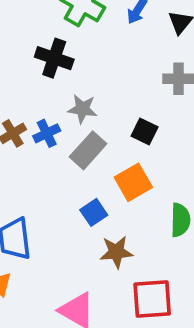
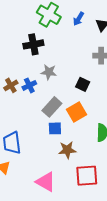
black cross: (54, 58) -> (33, 44), turned -30
gray rectangle: (88, 150) -> (52, 107), moved
blue square: (94, 212) -> (55, 128), turned 32

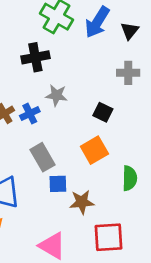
blue arrow: (79, 19) -> (97, 22), size x1.6
gray rectangle: (52, 107) -> (42, 157), moved, turned -72
blue square: (55, 128) -> (58, 184), moved

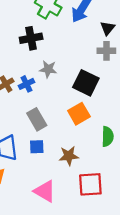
black triangle: (130, 31) -> (108, 28), moved
black square: (103, 112) -> (86, 83), size x1.6
blue square: (58, 184) -> (37, 147), moved

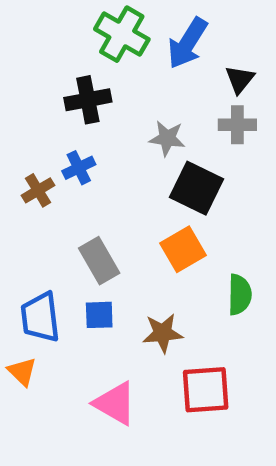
gray star: (48, 69) -> (167, 138), moved
blue cross: (26, 84) -> (79, 168), moved

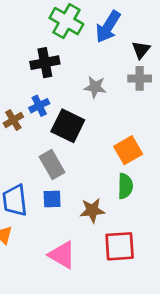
black square: (197, 188) -> (68, 126), moved
orange square: (183, 249) -> (128, 150), moved
green semicircle: (240, 295) -> (125, 186), moved

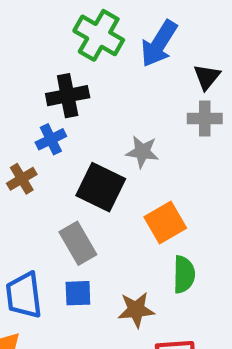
gray star: (95, 87) -> (142, 152), moved
blue cross: (39, 106) -> (51, 139), moved
orange square: (128, 150) -> (165, 222), moved

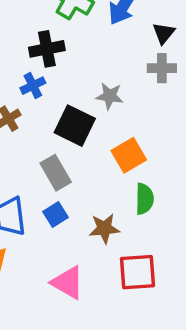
blue square: (78, 293) -> (56, 215), turned -30

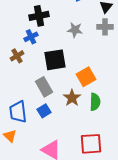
gray star: (110, 96) -> (75, 30), moved
black square: (75, 126) -> (55, 60), turned -35
brown star: (104, 228) -> (72, 98), moved, turned -30

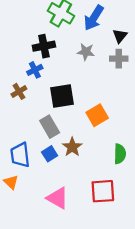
gray star: (75, 30) -> (86, 52), moved
brown star: (72, 98) -> (72, 147), moved
green semicircle: (95, 102) -> (120, 154), moved

